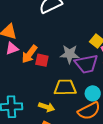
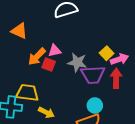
pink triangle: (12, 48) -> (55, 51), moved
yellow trapezoid: (65, 88) -> (27, 93), moved

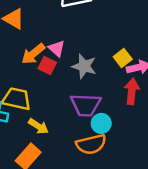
pink triangle: (55, 51) -> (57, 48), turned 48
purple trapezoid: (93, 75) -> (86, 105), moved

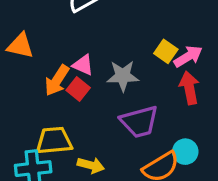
red square: (47, 65) -> (78, 89), turned 30
cyan circle: (101, 123) -> (185, 152), moved

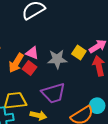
yellow square: (166, 51) -> (79, 52), moved
purple trapezoid: (139, 122) -> (53, 93), moved

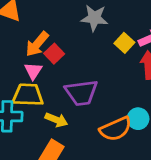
pink triangle: (32, 53) -> (33, 71), moved, turned 32
gray star: (57, 59) -> (94, 18), moved

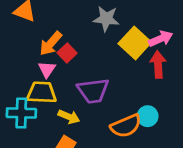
yellow square: (124, 43) -> (135, 43), size x1.6

